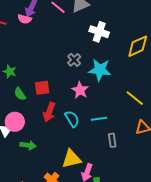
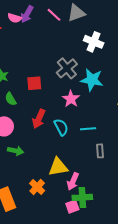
pink semicircle: (25, 19) -> (15, 18), moved
gray cross: (74, 60) -> (67, 68), size x1.5
red square: (42, 88) -> (34, 83), moved

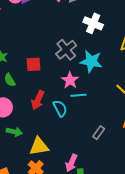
cyan line: (88, 129) -> (79, 95), moved
gray rectangle: (100, 151) -> (99, 133), turned 40
yellow triangle: (58, 167) -> (39, 146), moved

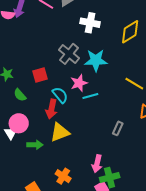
pink star: (70, 80) -> (79, 83), turned 30
cyan semicircle: (60, 108) -> (60, 95), moved
yellow triangle: (39, 146) -> (60, 132), moved

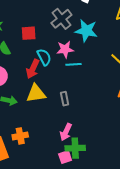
gray rectangle: (118, 128) -> (65, 99), moved, turned -48
orange cross: (63, 176) -> (20, 136), moved, turned 35

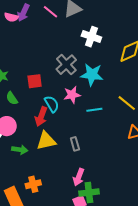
cyan line: (73, 64) -> (94, 110), moved

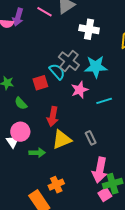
cyan semicircle: (52, 104) -> (57, 72), moved
pink arrow: (79, 177) -> (100, 170), size x1.4

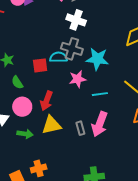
white cross: (89, 29) -> (76, 20), moved
gray cross: (69, 61) -> (72, 49), turned -30
cyan semicircle: (57, 72) -> (58, 57), turned -60
pink circle: (20, 132) -> (22, 107), moved
pink arrow: (100, 170) -> (100, 124), moved

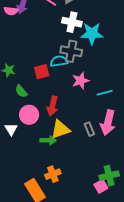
cyan star: (97, 59) -> (92, 34), moved
green arrow: (25, 134) -> (48, 140), moved

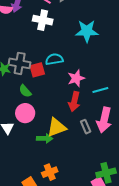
white cross: (72, 22) -> (43, 20), moved
gray cross: (71, 51) -> (20, 63), moved
green semicircle: (21, 91) -> (25, 91), moved
red arrow: (52, 106) -> (74, 102), moved

